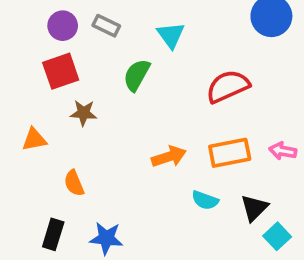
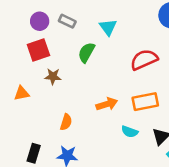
orange semicircle: (74, 183) -> (66, 122), moved, turned -140

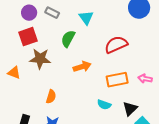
brown star: (53, 76) -> (40, 59), size x1.5
orange triangle: (22, 93) -> (14, 73), turned 32
orange arrow: (107, 104) -> (82, 67), moved

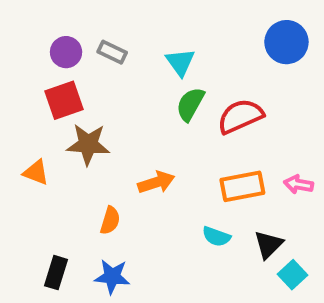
green semicircle: (68, 39) -> (190, 104), moved
orange arrow: (82, 67) -> (156, 182), moved

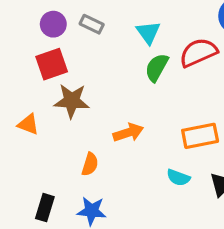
red semicircle: (240, 116) -> (198, 53), moved

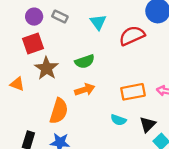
green semicircle: (157, 68) -> (85, 62), moved, turned -138
brown star: (72, 101) -> (46, 68), turned 30
orange semicircle: (90, 164) -> (59, 111), size x1.6

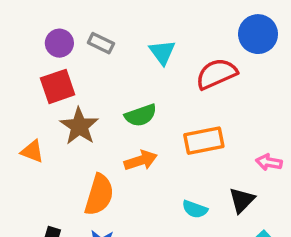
orange rectangle: (133, 92) -> (204, 141), moved
black triangle: (148, 124) -> (242, 200), moved

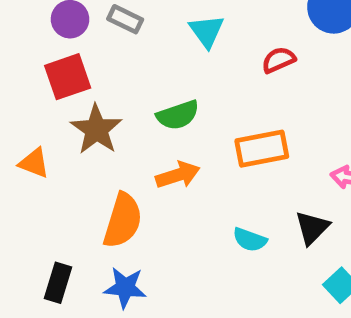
red semicircle: (216, 74) -> (279, 60), size x0.6

